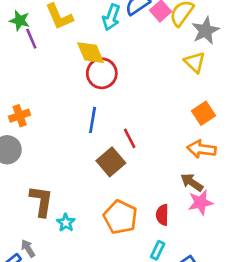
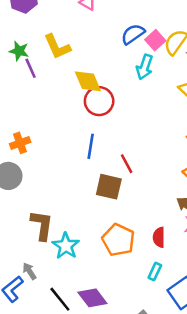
cyan arrow: (111, 17) -> (145, 67), moved
brown square: (111, 162) -> (109, 187), turned -36
cyan star: (66, 223) -> (66, 246), size x1.5

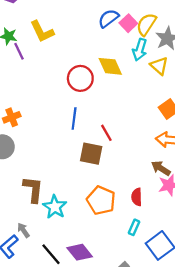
cyan arrow: (145, 67) -> (140, 50), moved
yellow diamond: (88, 81) -> (110, 66), moved

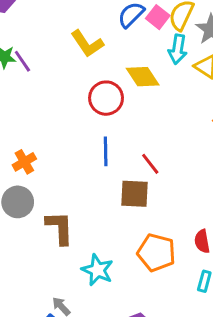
yellow L-shape: (42, 31) -> (87, 44), moved
purple line: (19, 51) -> (22, 61), moved
brown L-shape: (33, 189) -> (60, 228), moved

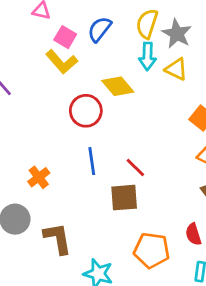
pink square: (158, 17) -> (65, 37), moved
orange cross: (24, 162) -> (39, 177), moved

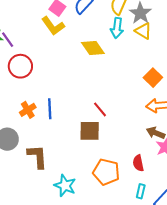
yellow triangle: (176, 69) -> (143, 31), moved
red circle: (86, 111) -> (20, 66), moved
blue line: (92, 161) -> (50, 109), moved

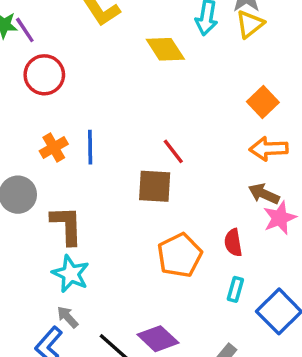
yellow triangle: (143, 31) -> (250, 24), turned 48
orange pentagon: (106, 172) -> (180, 255), turned 30
cyan star: (65, 186) -> (71, 274), moved

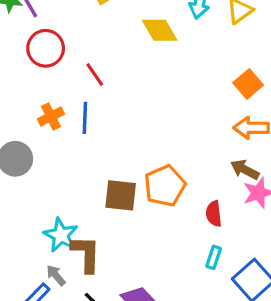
red line: (173, 151) -> (95, 75), moved
brown square: (155, 186) -> (121, 195), moved
brown L-shape: (67, 225) -> (86, 254), moved
orange pentagon: (180, 255) -> (165, 186), moved

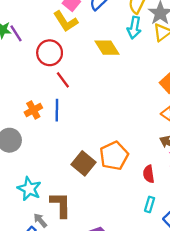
red circle: (46, 48) -> (50, 53), moved
brown square: (121, 195) -> (83, 163), turned 35
cyan star: (61, 235) -> (29, 189), moved

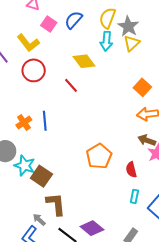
yellow L-shape: (66, 21) -> (28, 43), moved
red line: (63, 80) -> (71, 85), moved
brown square: (83, 163) -> (41, 176), moved
cyan star: (29, 189) -> (25, 166), moved

